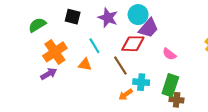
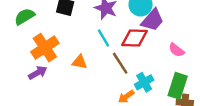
cyan line: (94, 46) -> (103, 38), moved
cyan cross: (141, 82) -> (144, 82), turned -35

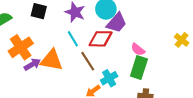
orange triangle: (80, 62) -> (52, 60), size x1.6
purple arrow: (38, 73) -> (32, 64), moved
green rectangle: (178, 86) -> (139, 68), moved

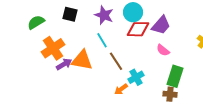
purple trapezoid: (117, 23) -> (161, 25), moved
red diamond: (101, 39) -> (138, 29), moved
green rectangle: (139, 68) -> (175, 76), moved

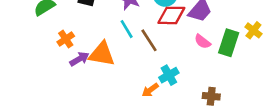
orange cross: (53, 48) -> (66, 39), size x0.6
brown line: (116, 61) -> (149, 40), moved
green rectangle: (175, 76) -> (229, 43), moved

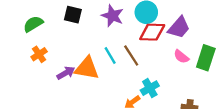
cyan line: (127, 29) -> (110, 55), moved
orange cross: (66, 39) -> (39, 54), moved

